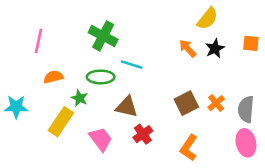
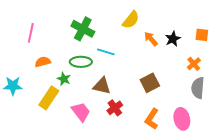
yellow semicircle: (207, 19) -> (131, 20), moved
orange cross: (216, 103) -> (194, 64), moved
pink ellipse: (246, 143) -> (182, 119), moved

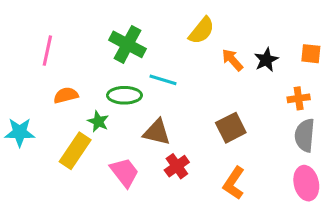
orange cross: (194, 64) -> (299, 98), turned 32
pink ellipse: (182, 119) -> (306, 183), moved

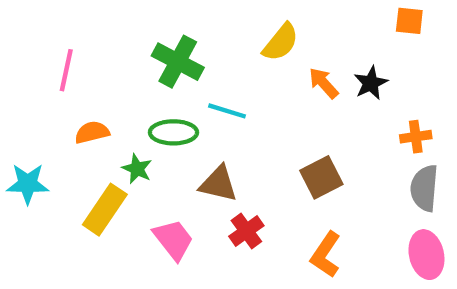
orange square: (311, 54) -> (409, 21), moved

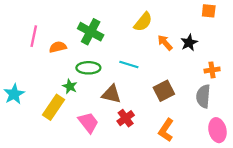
cyan line: (227, 111) -> (129, 65), moved
orange semicircle: (92, 132) -> (58, 47), moved
cyan star: (28, 184) -> (14, 94), turned -30
gray semicircle: (424, 188) -> (203, 96), moved

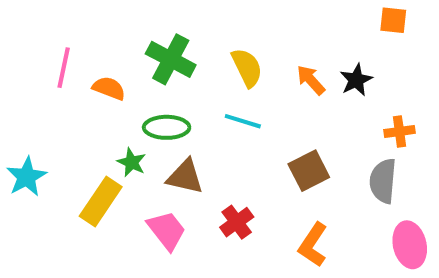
yellow semicircle: (143, 22) -> (247, 68), moved, turned -65
orange semicircle: (58, 47) -> (109, 88), turned 35
brown triangle: (111, 94) -> (185, 177), moved

